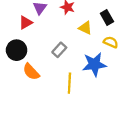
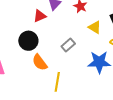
yellow line: (69, 83) -> (57, 82), moved

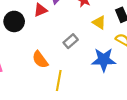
black circle: (28, 41) -> (14, 21), moved

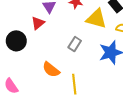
yellow triangle: (99, 22) -> (96, 19), size x1.5

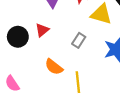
red triangle: (38, 23) -> (42, 30), moved

